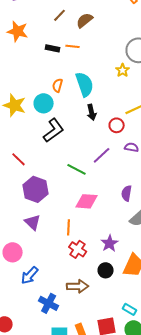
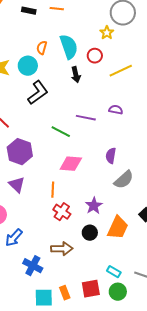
black rectangle: (53, 48) -> (29, 11), moved
red circle: (117, 125) -> (95, 56), moved
purple line: (102, 155) -> (86, 118), turned 54

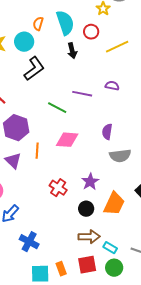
gray semicircle: (124, 180) -> (120, 156), turned 35
orange line: (53, 190) -> (37, 151), moved
brown arrow: (62, 249) -> (89, 237), moved

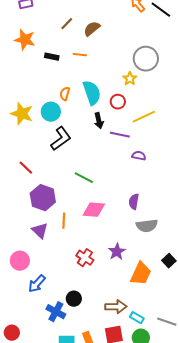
purple line: (82, 94) -> (120, 135), moved
black circle: (86, 209) -> (74, 299), moved

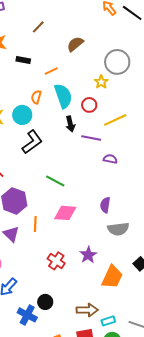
brown semicircle: (92, 29) -> (75, 44), moved
orange line: (80, 55) -> (51, 71), moved, turned -32
cyan rectangle: (137, 318) -> (108, 321), turned -48

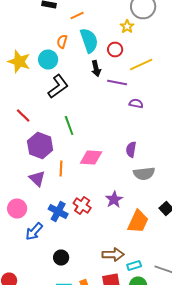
green line: (55, 181) -> (69, 126), moved, turned 42
black circle: (45, 302) -> (61, 258), moved
blue cross: (27, 315) -> (58, 212), moved

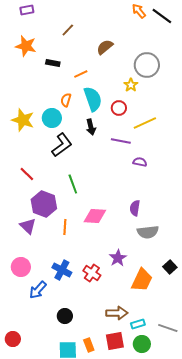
black arrow: (96, 68) -> (91, 127), moved
purple triangle: (37, 178) -> (28, 226), moved
red cross: (82, 206) -> (92, 273), moved

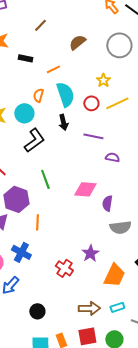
gray circle: (147, 65) -> (119, 45), moved
yellow line: (145, 123) -> (117, 103), moved
pink diamond: (95, 216) -> (85, 189), moved
blue cross: (62, 270) -> (21, 252), moved
cyan rectangle: (138, 324) -> (117, 307), moved

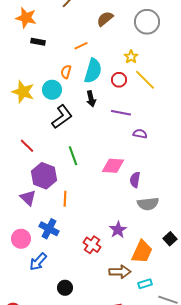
black rectangle: (25, 58) -> (38, 42), moved
cyan semicircle: (65, 94) -> (93, 71), turned 35
yellow line: (117, 103) -> (145, 80), turned 70
brown arrow: (89, 308) -> (120, 272), moved

